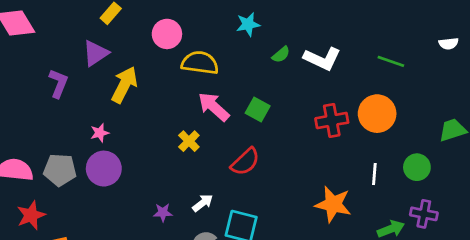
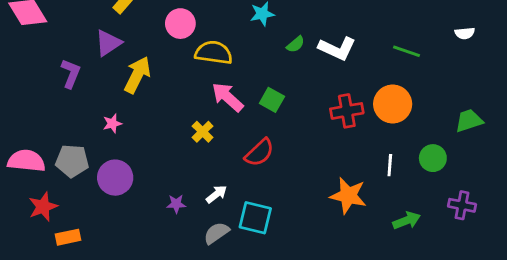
purple circle: (104, 169) -> (115, 178), moved
purple cross: (424, 214) -> (462, 205), moved

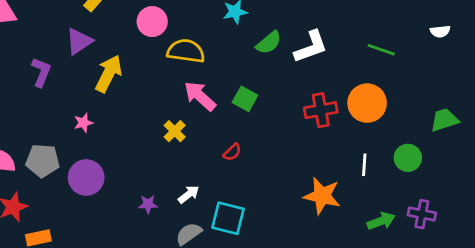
green semicircle: (296, 44) -> (269, 43), size x1.4
white L-shape: (337, 49) -> (311, 47), turned -45
red semicircle: (259, 153) -> (232, 152), size x0.6
purple cross: (462, 205) -> (422, 214), moved

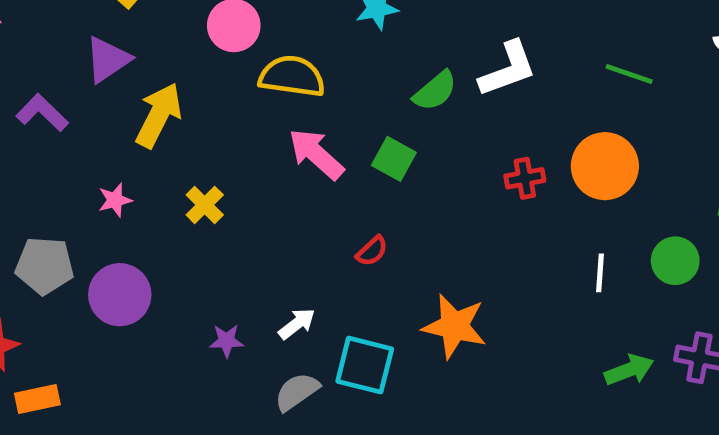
green semicircle: (269, 43) -> (435, 91), moved
purple L-shape: (41, 72) -> (42, 113), turned -68
red cross: (321, 110) -> (525, 178), size x0.7
yellow cross: (175, 131) -> (205, 205), moved
orange star: (322, 196) -> (454, 326), moved

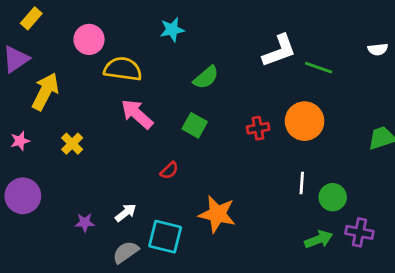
white L-shape: (508, 69) -> (279, 51), moved
green square: (394, 159) -> (195, 125), moved
green circle: (675, 261) -> (333, 197), moved

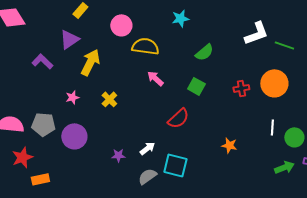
pink arrow: (137, 114) -> (155, 78), size x0.7
red semicircle: (169, 170) -> (178, 118), size x1.6
orange star: (217, 214) -> (229, 145), moved, size x0.6

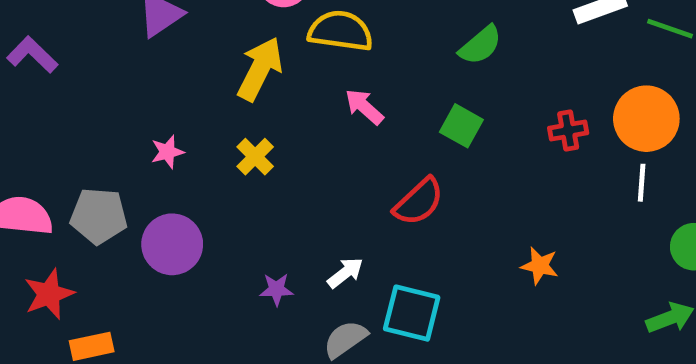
purple L-shape: (42, 61) -> (32, 55), moved
yellow arrow: (90, 62) -> (260, 69), moved
white line: (272, 127) -> (642, 183), moved

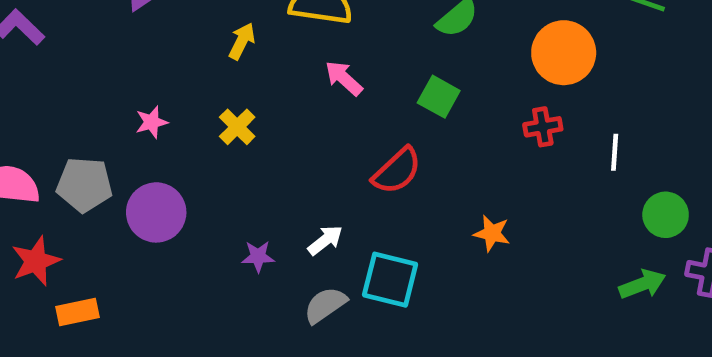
yellow arrow: (260, 69) -> (242, 41), size x0.6
orange circle: (646, 119) -> (564, 53), moved
red cross: (568, 131) -> (543, 127), moved
orange star: (540, 266) -> (492, 233), moved

